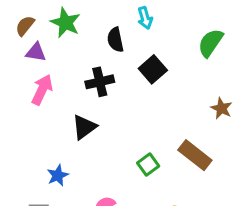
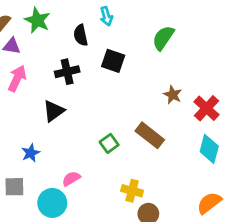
black square: (153, 69) -> (113, 61), turned -30

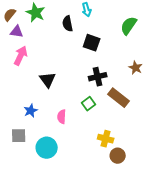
black cross: (67, 72) -> (98, 77), moved
black triangle: (54, 111) -> (48, 80), turned -30
pink semicircle: (71, 179) -> (62, 117), moved, turned -56

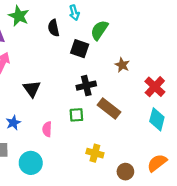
green semicircle: (129, 26) -> (99, 30), moved
brown star: (136, 68) -> (122, 65), moved
green square: (89, 104) -> (76, 115), turned 32
brown circle: (118, 156) -> (125, 172), moved

